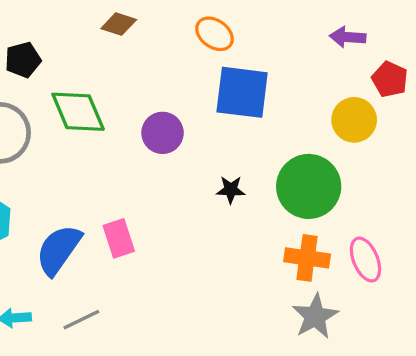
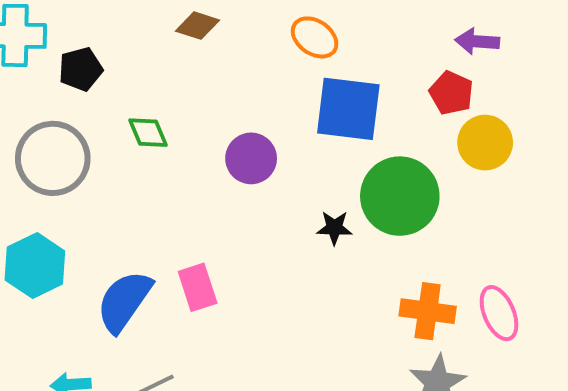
red pentagon: (390, 79) -> (451, 93), moved
green diamond: (78, 112) -> (148, 133), size x0.6
green circle: (309, 186) -> (400, 196), moved

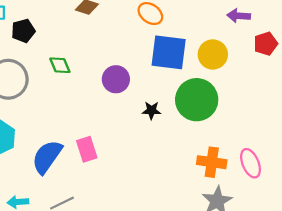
red pentagon: (451, 93) -> (266, 44), moved, turned 30
yellow circle: (485, 143) -> (213, 54), moved
black star: (334, 228) -> (151, 110), moved

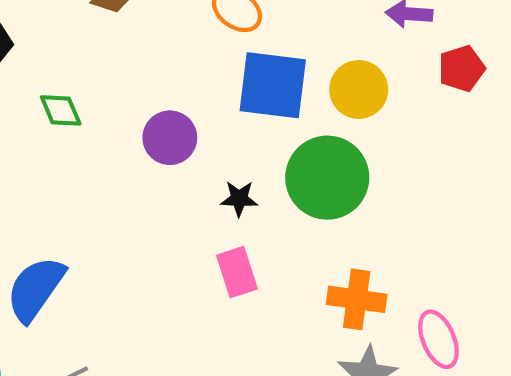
pink rectangle: (87, 149) -> (237, 272), moved
pink ellipse: (251, 163) -> (438, 339), moved

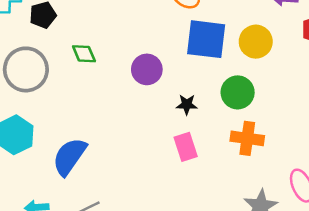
green circle: (327, 178) -> (238, 92), size x0.7
orange cross: (357, 299) -> (247, 138), moved

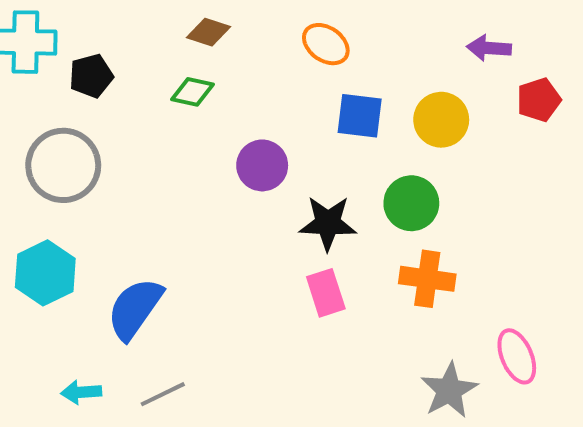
blue square: (206, 39) -> (360, 116), size x0.7
green diamond: (84, 54) -> (193, 92), moved, turned -55
black star: (187, 105) -> (328, 223), size x1.6

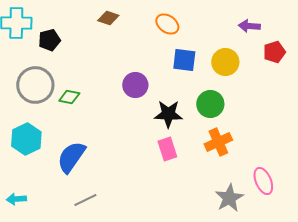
green diamond: (193, 92) -> (69, 97), moved
orange cross: (427, 279) -> (218, 142), turned -32
cyan arrow: (81, 392) -> (16, 199), moved

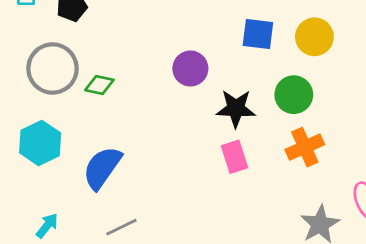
cyan arrow: (16, 199) -> (47, 226), moved, turned 132

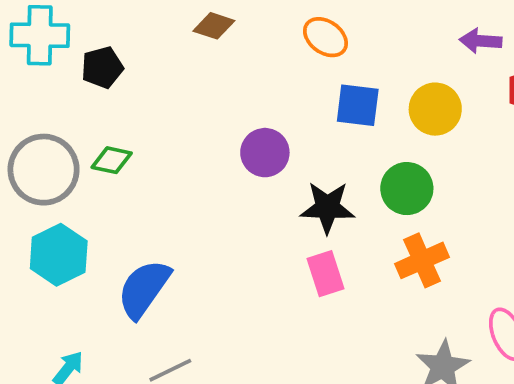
gray circle: (53, 69) -> (44, 170), moved
green diamond: (99, 85) -> (112, 160), moved

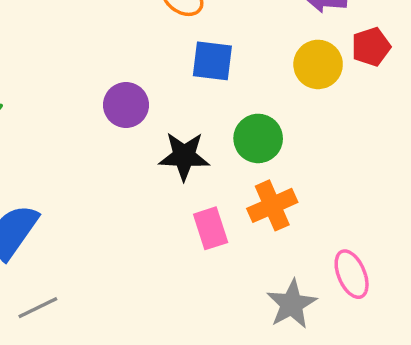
yellow circle: (435, 109) -> (318, 64), moved
pink rectangle: (325, 274) -> (211, 228), moved

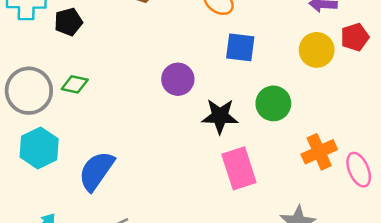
orange cross: (272, 205) -> (319, 152), moved
pink rectangle: (211, 228) -> (239, 168), size x1.4
pink ellipse: (352, 274) -> (359, 170), moved

